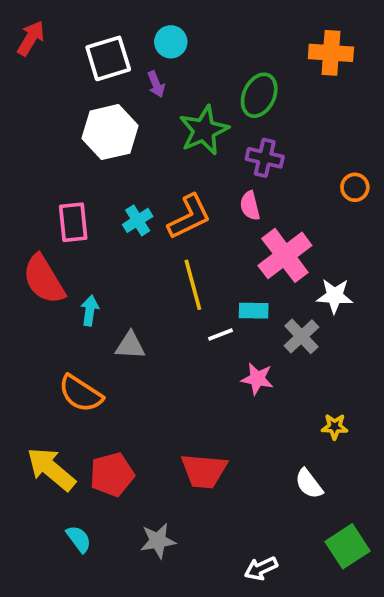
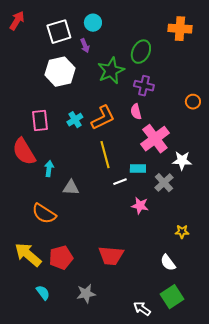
green square: (348, 546) -> (172, 297), moved
white arrow: (261, 568) -> (142, 309), turned 60

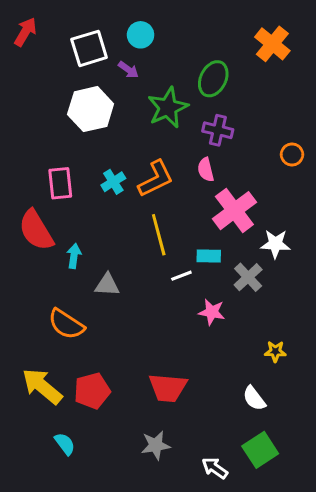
orange cross: (180, 29) -> (272, 44), turned 35
purple arrow: (85, 46) -> (128, 70), turned -32
gray star: (86, 294) -> (156, 445), moved

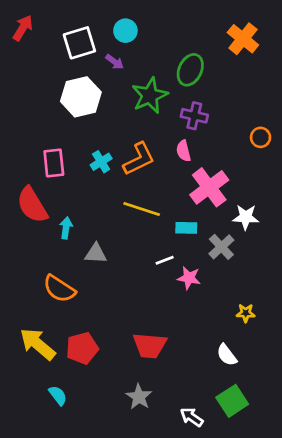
yellow line: (159, 235) -> (142, 209), turned -57
white line: (181, 276) -> (165, 260), moved
gray star: (156, 445) -> (139, 397), turned -30

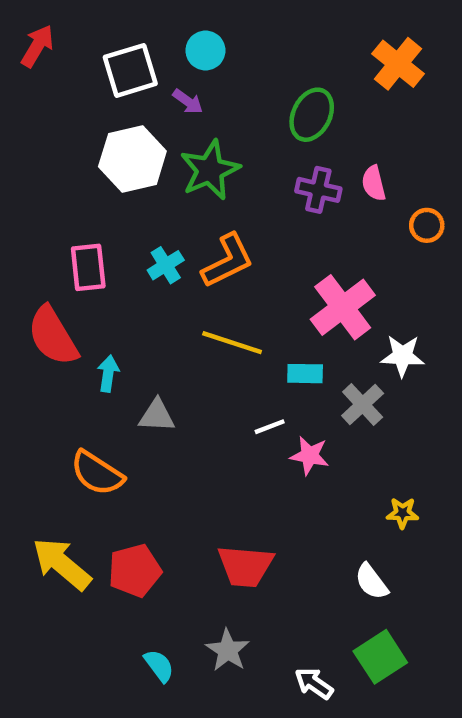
green star: (150, 95) -> (210, 170), moved
pink semicircle: (184, 151) -> (374, 183), moved
cyan semicircle: (58, 395) -> (159, 666), moved

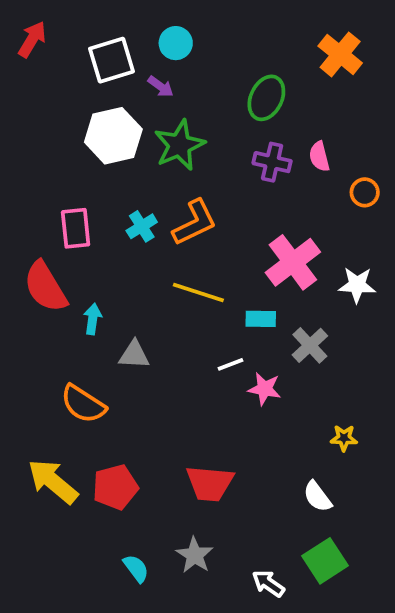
white star: (402, 356) -> (357, 285), moved

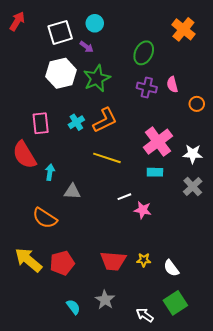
cyan rectangle: (261, 319) -> (155, 172), moved
gray cross: (310, 345) -> (193, 187), moved
yellow star: (344, 438) -> (144, 260), moved

